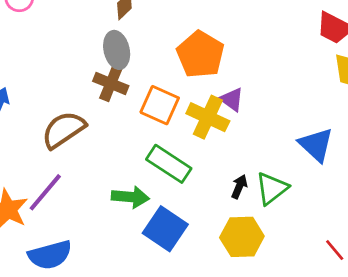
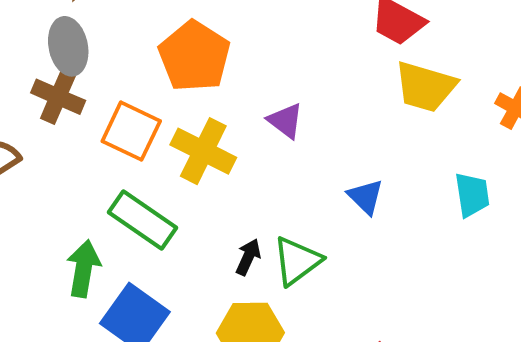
purple triangle: (232, 100) -> (286, 121), moved
blue triangle: (316, 145) -> (366, 197), size x0.7
green arrow: (130, 197) -> (83, 269), turned -87

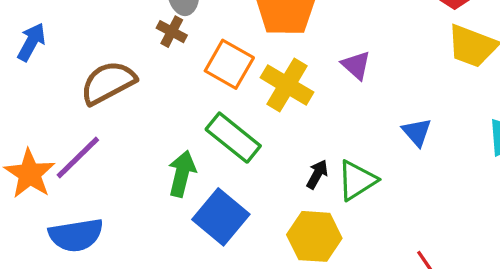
brown cross: (58, 97) -> (172, 32), size x0.7

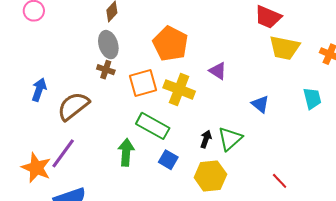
blue arrow: (31, 42) -> (39, 90), moved
orange square: (229, 64) -> (143, 83), turned -36
blue square: (221, 217) -> (168, 160), moved, size x0.6

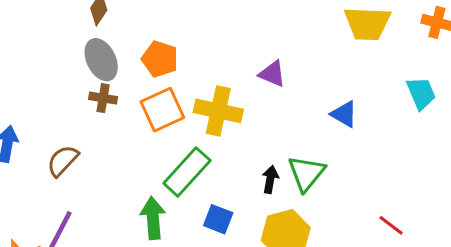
orange pentagon: (170, 44) -> (160, 59), moved, size x0.7
brown semicircle: (73, 106) -> (63, 161), size x0.7
green rectangle: (153, 126) -> (187, 172), turned -68

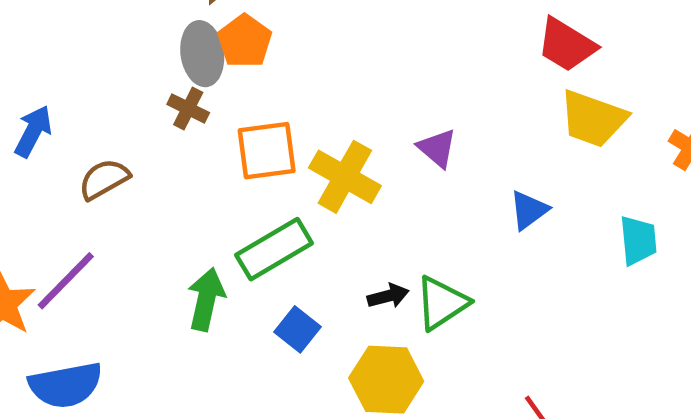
orange pentagon: (160, 59) -> (245, 41), moved
blue triangle: (344, 114) -> (529, 210), moved, turned 36
black arrow: (270, 179) -> (388, 296), turned 48

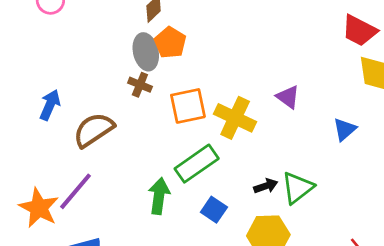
brown semicircle: (104, 179) -> (94, 130), size x1.4

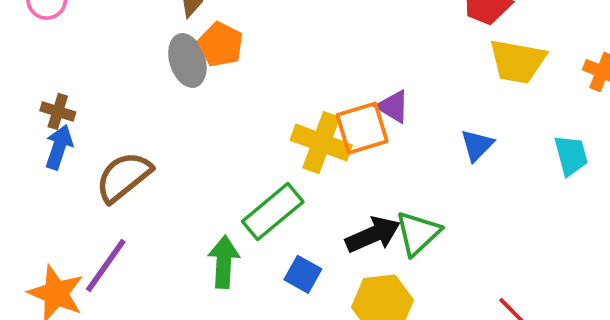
brown cross: (140, 85) -> (58, 111), moved
orange square: (188, 106) -> (362, 128), moved
black arrow: (266, 186) -> (373, 235), size x1.6

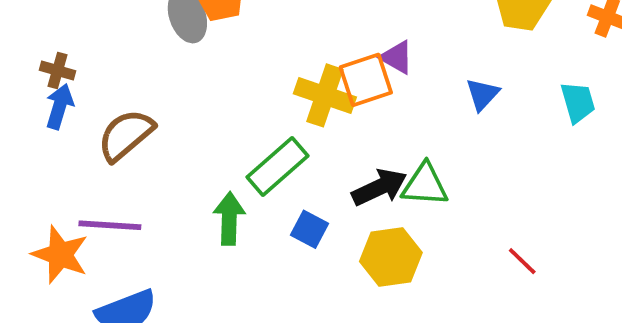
green triangle: (418, 233) -> (425, 185), turned 48
purple line: (106, 266) -> (110, 225), turned 60

